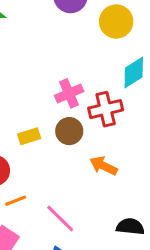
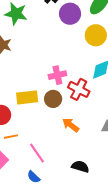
red cross: (106, 109) -> (79, 89), turned 30
yellow rectangle: (29, 136) -> (27, 97), size x1.5

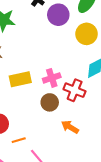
yellow rectangle: (27, 97) -> (20, 79), moved
orange line: (11, 137) -> (19, 140), moved

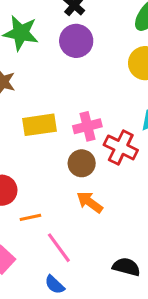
purple circle: (58, 15) -> (76, 41), moved
orange arrow: (70, 127) -> (90, 202), moved

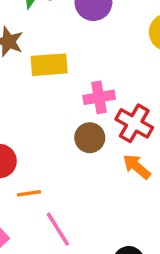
yellow rectangle: (40, 125) -> (49, 65), moved
orange arrow: (90, 202) -> (137, 167), moved

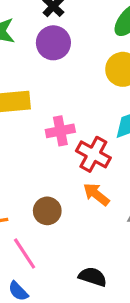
brown circle: (90, 138) -> (47, 211), moved

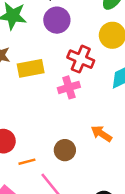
red cross: (93, 154) -> (81, 59), moved

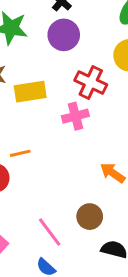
brown circle: (65, 150) -> (90, 217), moved
orange line: (27, 162) -> (20, 153), moved

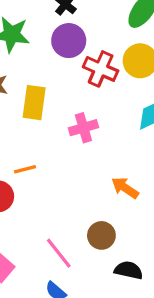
red cross: (91, 83) -> (101, 69), moved
yellow rectangle: (30, 92) -> (34, 103), turned -72

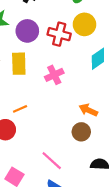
purple circle: (69, 41) -> (27, 31), moved
brown circle: (101, 235) -> (81, 132), moved

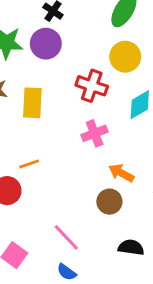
purple circle: (27, 31) -> (46, 44), moved
red cross: (59, 34) -> (92, 86), moved
pink cross: (54, 75) -> (95, 133), moved

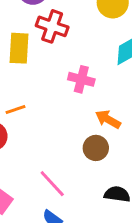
red cross: (92, 86) -> (52, 26), moved
pink cross: (95, 133) -> (81, 79), turned 35

